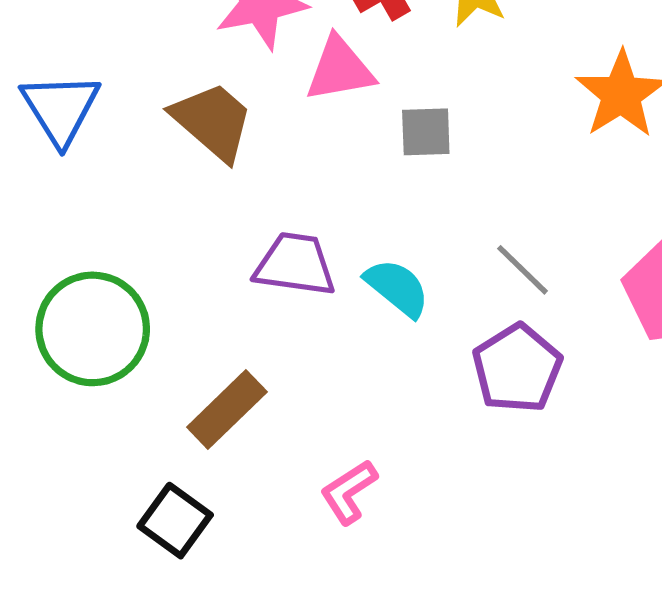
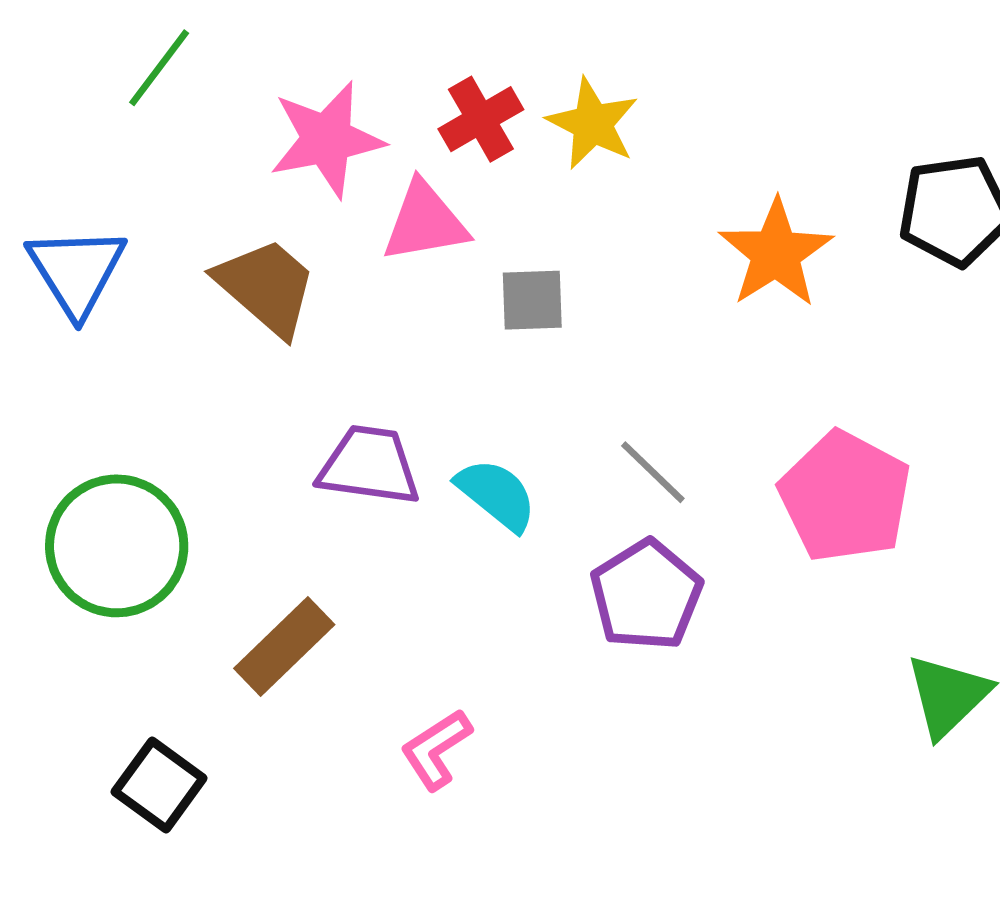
black square: (175, 521) -> (159, 785), moved

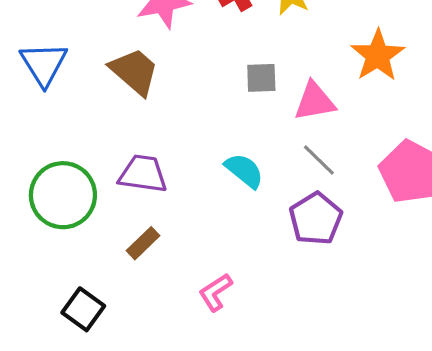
pink triangle: (425, 222) -> (315, 101), moved
purple trapezoid: (369, 465) -> (143, 174), moved
brown rectangle: (284, 646) -> (143, 243), size x0.7

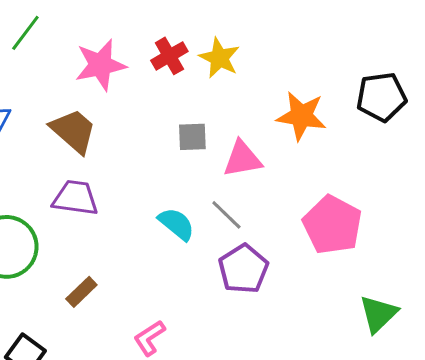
orange star: (378, 55) -> (301, 116), turned -30
gray line: (319, 160) -> (226, 215), moved
purple trapezoid: (143, 174) -> (75, 198), moved

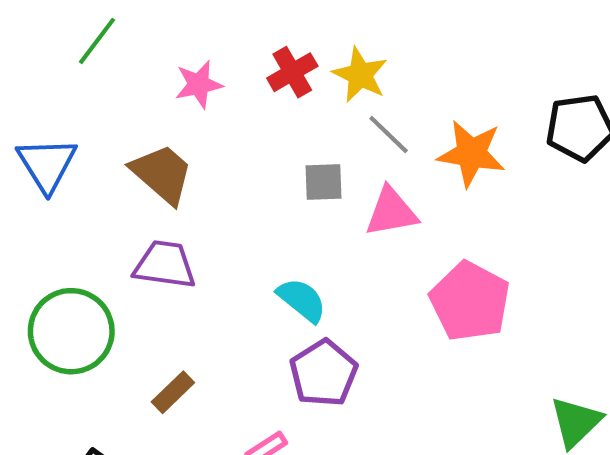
pink star: (100, 65) -> (199, 84), size x0.7
gray line: (226, 215) -> (389, 135), moved
pink pentagon: (332, 225) -> (470, 301), moved
purple pentagon: (243, 269) -> (323, 373), moved

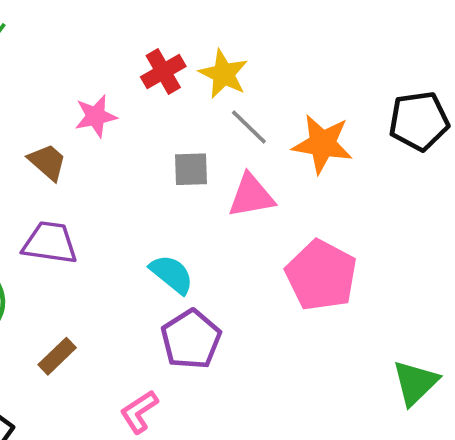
pink star: (199, 84) -> (96, 116), moved
brown trapezoid: (162, 174) -> (47, 162), size x0.7

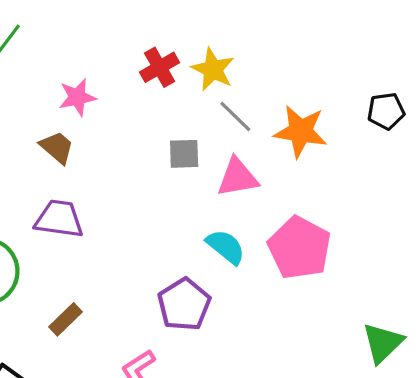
pink star: (96, 116) -> (77, 97), moved
black pentagon: (419, 121) -> (386, 111), size x0.7
cyan semicircle: (172, 274) -> (226, 247), moved

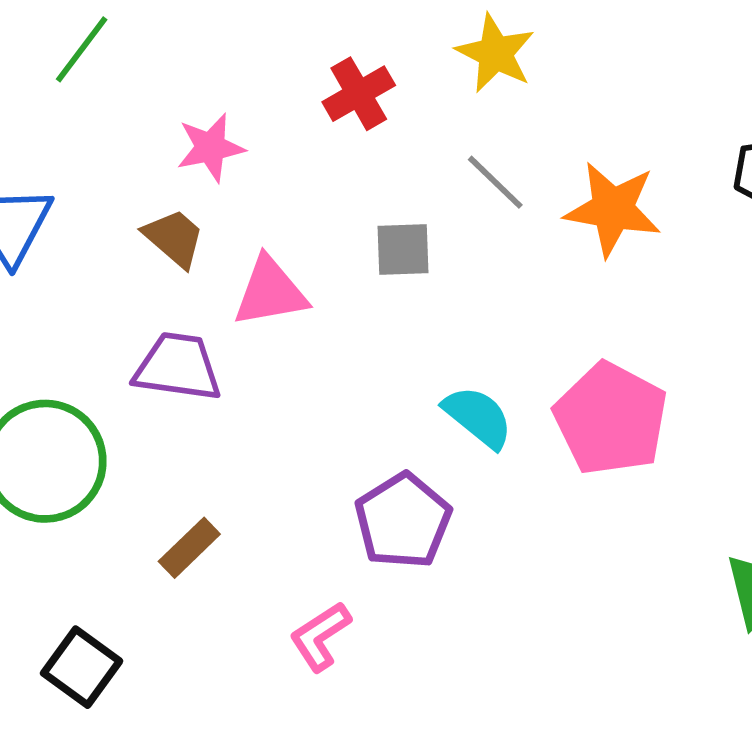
yellow star: (213, 69) -> (495, 53), moved
pink triangle: (237, 177) -> (270, 292), moved

